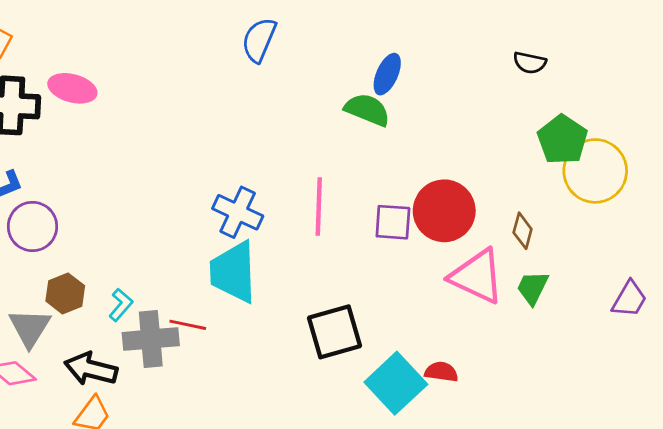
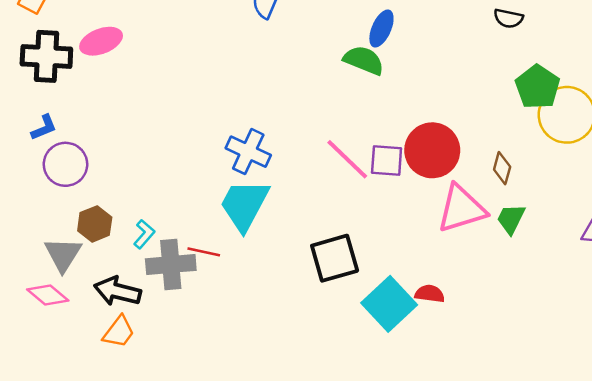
pink ellipse: (72, 88) -> (101, 41), turned -36
pink line: (319, 207) -> (347, 159), moved, turned -48
cyan trapezoid: (233, 272) -> (244, 205), turned 30
pink triangle: (477, 276) -> (461, 209), turned -42

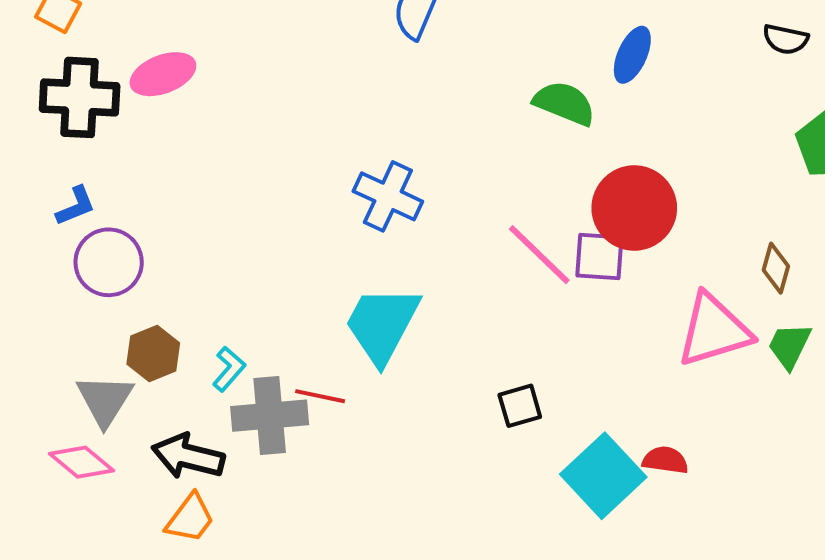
blue ellipse: (381, 29) -> (632, 55), moved
red circle: (432, 150) -> (634, 208), moved
blue cross: (248, 152) -> (388, 196), moved
black square: (335, 258) -> (520, 406), size x0.6

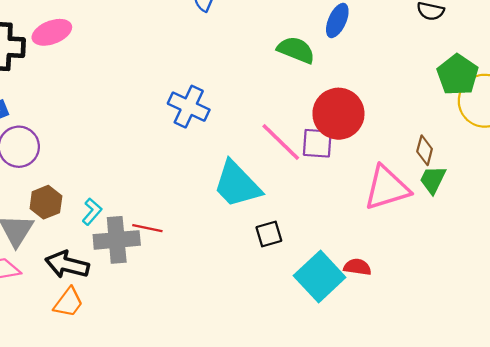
cyan trapezoid: (382, 324) -> (237, 184), moved, turned -72
green trapezoid: (789, 346) -> (433, 180), moved

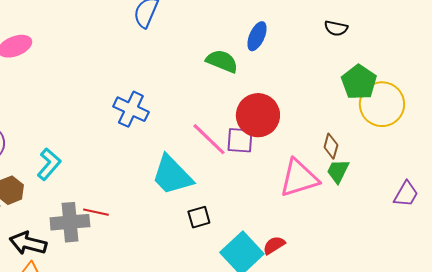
cyan L-shape: (92, 212) -> (49, 164), moved, size x1.4
red semicircle: (357, 267) -> (274, 245), turned -40

